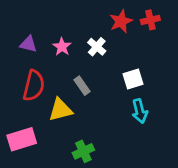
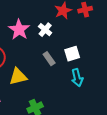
pink star: (62, 47) -> (19, 30), size x1.5
gray rectangle: (82, 86) -> (49, 59), moved

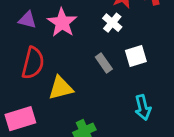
white cross: (45, 30) -> (112, 23), moved
cyan arrow: (77, 78) -> (143, 107), moved

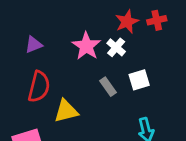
purple triangle: (27, 20) -> (34, 45), turned -36
pink star: (62, 23) -> (86, 46), moved

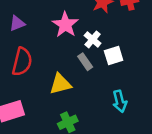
white cross: (116, 47) -> (93, 39), moved
yellow triangle: (66, 111) -> (60, 84), moved

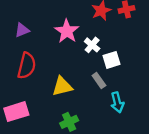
gray rectangle: (85, 62) -> (99, 81), moved

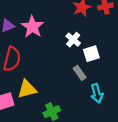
pink star: (67, 31) -> (32, 27), moved
yellow triangle: (62, 86) -> (27, 89), moved

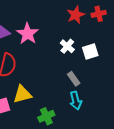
white square: (91, 54) -> (90, 51), moved
cyan arrow: (97, 93) -> (76, 101), moved

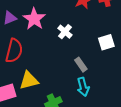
white cross: (67, 46) -> (65, 32), moved
white square: (90, 51) -> (106, 42), moved

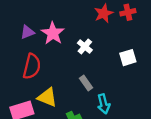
gray rectangle: (81, 65) -> (86, 83), moved
yellow triangle: (29, 80) -> (47, 97), turned 36

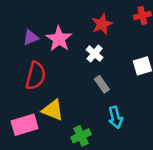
red star: (104, 13) -> (102, 24), moved
gray rectangle: (86, 83) -> (102, 84), moved

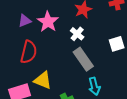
gray rectangle: (102, 84) -> (83, 59), size x1.6

